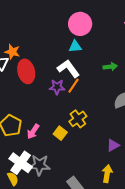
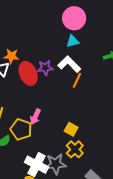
purple star: (57, 87) -> (45, 68), moved
yellow cross: (78, 119) -> (75, 149), moved
pink arrow: (33, 131) -> (35, 117), moved

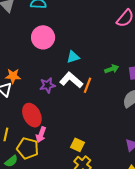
pink circle: (74, 18) -> (43, 37), moved
red ellipse: (28, 73) -> (32, 115), moved
orange line: (77, 80) -> (88, 85), moved

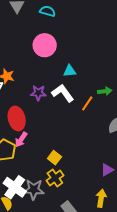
orange line: (88, 85) -> (87, 103), moved

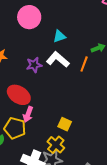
red ellipse: (17, 119) -> (19, 95), turned -30
yellow cross: (55, 178) -> (56, 145), moved

